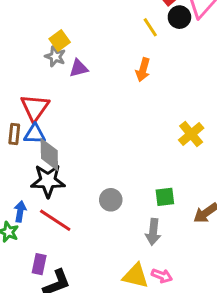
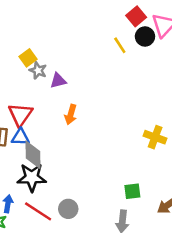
yellow square: (60, 40) -> (28, 58), moved
orange arrow: (143, 70) -> (71, 114), moved
yellow cross: (191, 134) -> (155, 137), turned -30
gray circle: (111, 200) -> (68, 209), moved

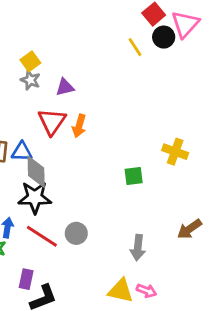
gray star: (38, 70) -> (30, 80), moved
red triangle: (20, 114) -> (52, 122), moved
green square: (132, 191) -> (134, 176), moved

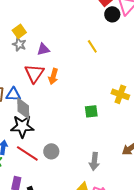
yellow line: (135, 47) -> (92, 46), moved

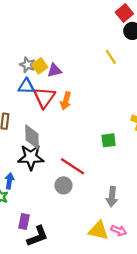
yellow square: (19, 31) -> (40, 66), moved
yellow line: (92, 46) -> (111, 57), moved
blue triangle: (13, 94) -> (26, 86), moved
red line: (27, 153) -> (73, 166), moved

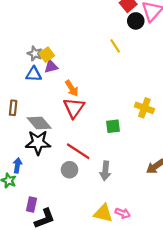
purple triangle: (54, 70) -> (51, 67), moved
red triangle: (44, 97) -> (74, 108), moved
orange arrow: (66, 101) -> (72, 88), turned -49
gray diamond: (32, 137) -> (39, 123), turned -40
gray arrow: (112, 197) -> (105, 171), moved

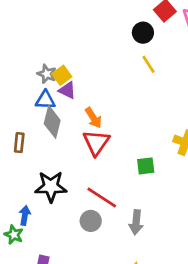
black circle: (136, 21) -> (143, 33), moved
purple triangle: (51, 67) -> (67, 90), turned 40
gray diamond: (39, 123) -> (52, 122), moved, turned 55

